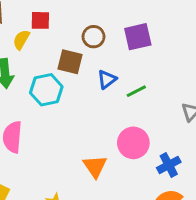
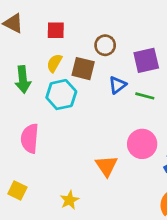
purple square: (138, 37) -> (146, 60), moved
yellow semicircle: (21, 40) -> (54, 63), moved
green line: (136, 91) -> (145, 96), turned 42

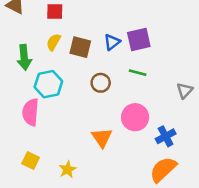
brown circle: (105, 45) -> (101, 83), moved
blue triangle: (117, 85) -> (112, 42), moved
cyan hexagon: (61, 95) -> (48, 84), moved
yellow square: (17, 191) -> (31, 161), moved

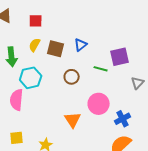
purple square: (139, 40) -> (120, 57), moved
yellow square: (31, 161) -> (17, 138), turned -32

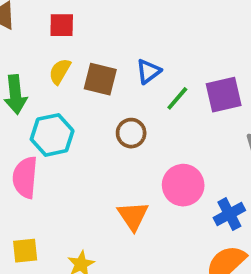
green line: (101, 69) -> (177, 98), moved, turned -64

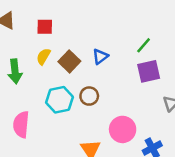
brown square: (100, 79) -> (69, 61), turned 30
green line: (177, 98) -> (144, 45), moved
cyan hexagon: (52, 135) -> (59, 100), moved

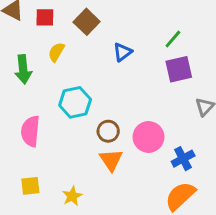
red square: (45, 27) -> (45, 17), moved
brown square: (69, 61) -> (87, 22), moved
brown circle: (89, 96) -> (108, 131), moved

